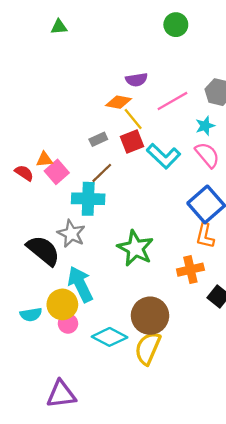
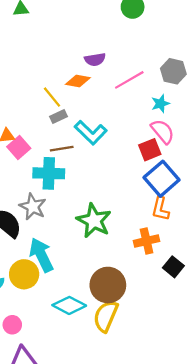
yellow line: (133, 119) -> (52, 97), moved
red square: (132, 141) -> (150, 150), moved
cyan L-shape: (163, 156) -> (91, 133), moved
brown line: (102, 173) -> (62, 149), turned 35
pink circle: (68, 324) -> (12, 325), moved

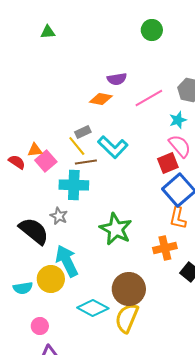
yellow line: (52, 97) -> (77, 146), moved
gray star: (33, 207) -> (59, 216), size x0.7

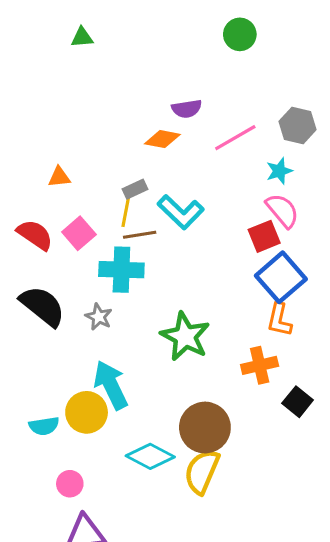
yellow line: (77, 146) -> (126, 210), turned 50
orange triangle: (35, 150) -> (59, 177), moved
red semicircle: (17, 162) -> (35, 235), size x1.4
black semicircle: (34, 231) -> (42, 306), moved

